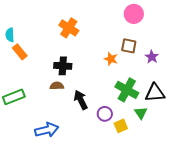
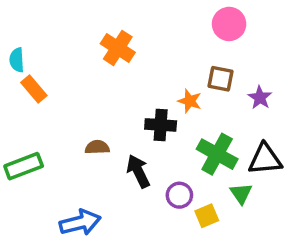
black cross: (63, 66) -> (161, 125), moved

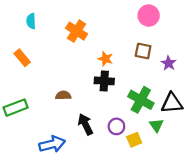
cyan semicircle: (17, 60) -> (31, 21), moved
orange star: (190, 101) -> (105, 59), moved
black arrow: (138, 171) -> (85, 124), moved

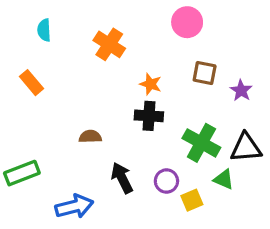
pink circle: (149, 16) -> (187, 22), moved
green rectangle: (16, 108) -> (22, 173), moved
green triangle: (156, 125) -> (224, 179), turned -32

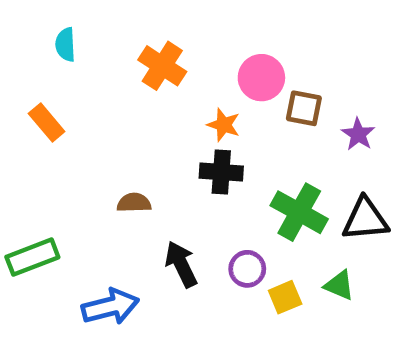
pink circle: (187, 22) -> (261, 78), moved
green triangle: (224, 179) -> (339, 285), moved

